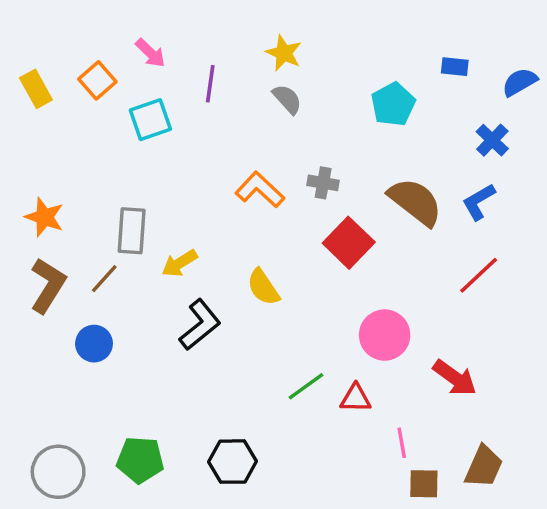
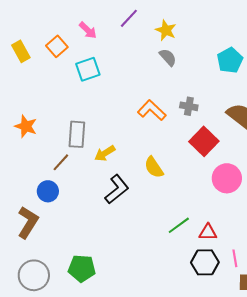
purple line: (210, 84) -> (129, 18), moved, turned 35
brown L-shape: (48, 285) -> (28, 222), moved
pink circle: (385, 335) -> (227, 178), moved
blue circle: (94, 344) -> (48, 191), moved
black hexagon: (232, 462) -> (205, 262), moved

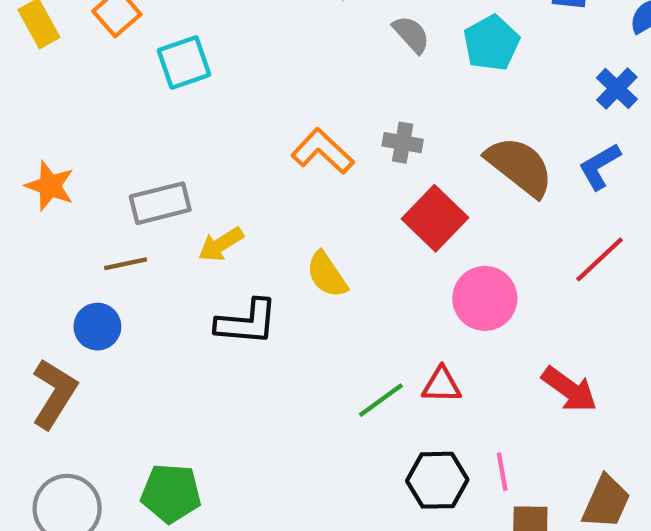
gray semicircle: (168, 57) -> (411, 34), moved
gray rectangle: (77, 134) -> (160, 203), turned 72
brown line: (61, 162) -> (126, 264), turned 36
black L-shape: (117, 189) -> (247, 322), turned 44
red triangle: (208, 232) -> (442, 385), moved

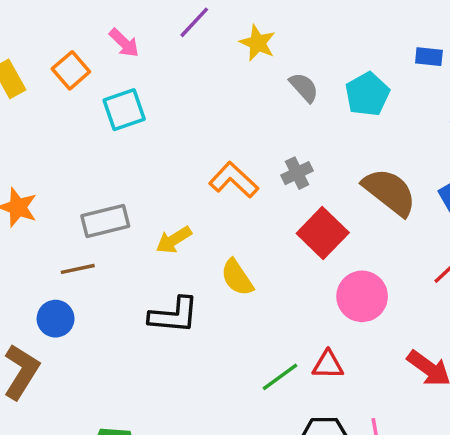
gray cross: (403, 143) -> (297, 173), turned -36
yellow arrow: (221, 244) -> (174, 240), moved

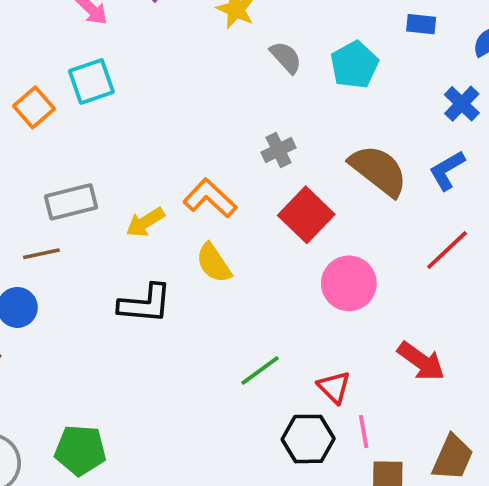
orange square: (71, 70) -> (34, 107), moved
orange L-shape: (234, 180) -> (210, 198), moved
red triangle: (328, 365) -> (334, 387), moved, turned 44

